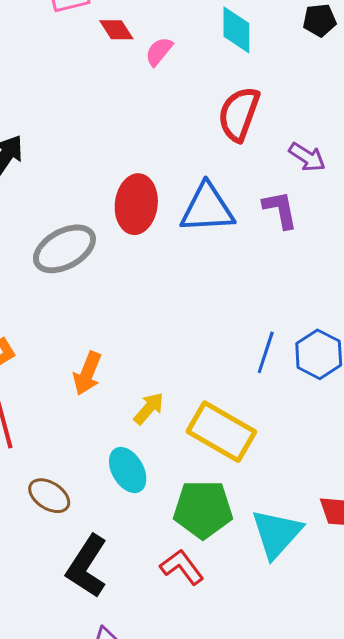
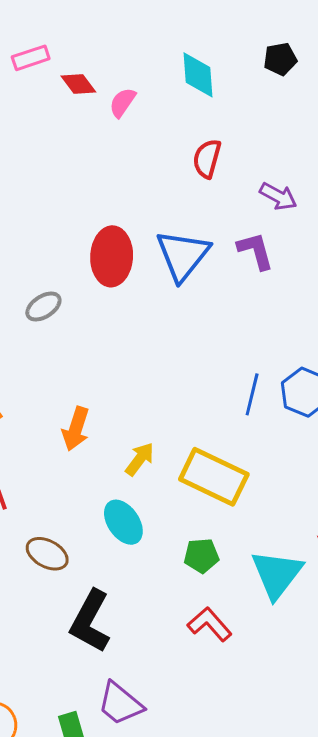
red semicircle: (239, 114) -> (207, 159), size x0.7
blue triangle: (207, 208) -> (183, 255), turned -44
gray ellipse: (64, 249) -> (43, 307), size x0.6
green pentagon: (203, 509) -> (202, 556), size x0.6
red L-shape: (182, 567) -> (210, 624), moved

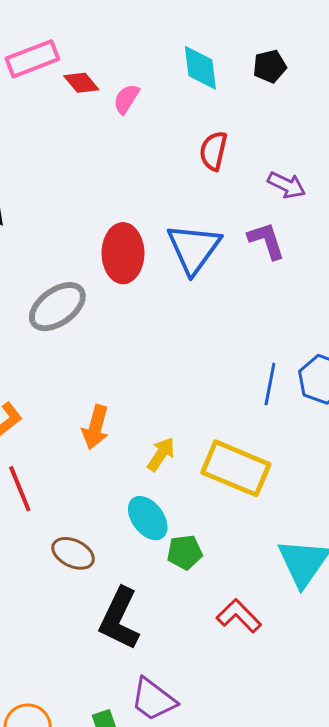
pink rectangle: (31, 58) -> (32, 59), size x1.4
black pentagon: (280, 59) -> (270, 66), moved
gray ellipse: (43, 307) -> (57, 307), size x1.6
green pentagon: (202, 556) -> (185, 552), moved

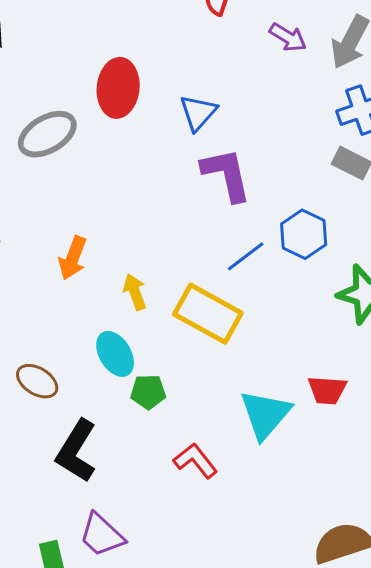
purple L-shape: (266, 241) -> (226, 175), moved, size x1.4
blue triangle: (194, 249) -> (198, 113), moved, size x0.7
blue line: (270, 384) -> (246, 256), moved, turned 36
yellow arrow: (161, 454) -> (135, 292), turned -60

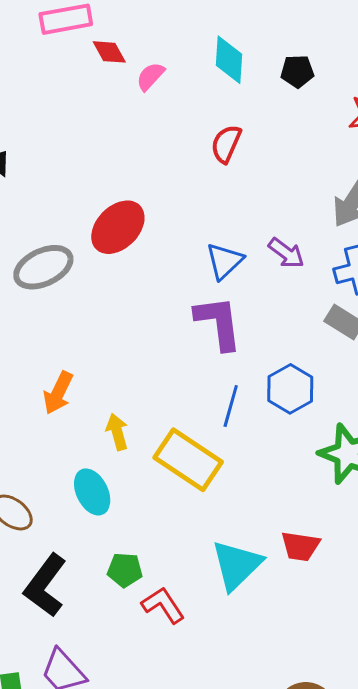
purple arrow: (288, 37) -> (286, 253), moved
red ellipse: (118, 88) -> (118, 227), turned 34
blue triangle: (198, 113) -> (224, 261), moved
blue line: (246, 256) -> (231, 406), turned -42
green pentagon: (148, 392) -> (125, 570), moved

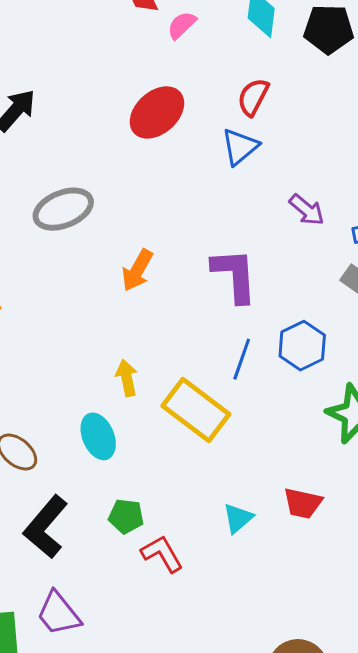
black pentagon: (297, 71) -> (329, 29), size x1.5
red ellipse: (118, 227) -> (157, 112), moved
blue triangle: (224, 261) -> (240, 147), moved
orange arrow: (58, 393) -> (137, 270), moved
cyan triangle: (237, 565) -> (238, 518), size x0.6

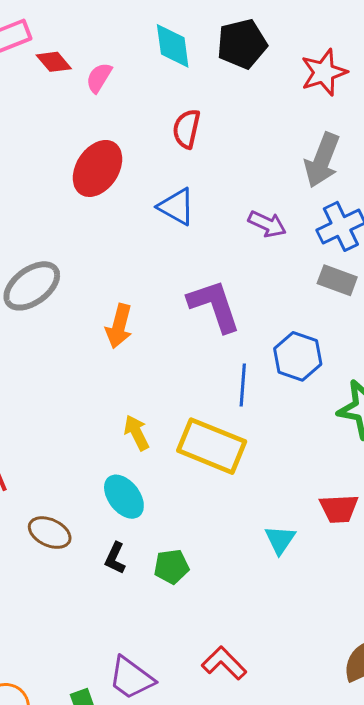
blue triangle: (240, 147) -> (176, 207), moved, turned -36
black L-shape: (46, 527) -> (115, 558), moved, size x0.5
red L-shape: (162, 554) -> (224, 663), moved

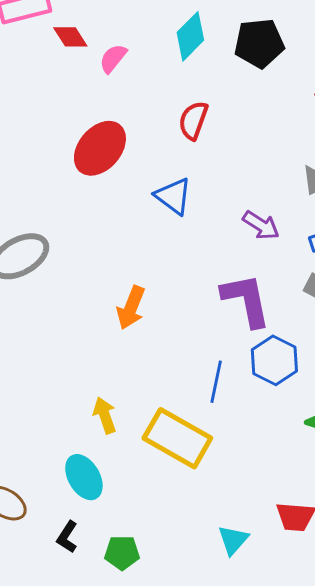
cyan diamond: (173, 46) -> (190, 36), turned 45
purple L-shape: (214, 306) -> (246, 300), moved
orange arrow: (119, 326) -> (131, 308), moved

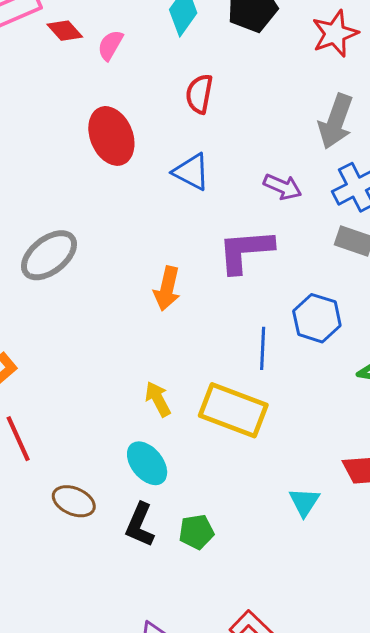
red ellipse: (100, 148) -> (111, 136), turned -54
purple L-shape: (246, 300) -> (245, 251), moved, turned -74
black L-shape: (67, 537) -> (140, 525), size x1.4

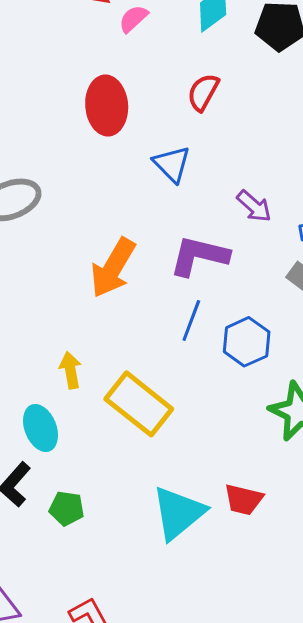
orange arrow: (167, 289) -> (113, 268), size x1.4
blue line: (263, 348) -> (191, 320), moved
cyan triangle: (304, 502) -> (178, 513), size x1.8

